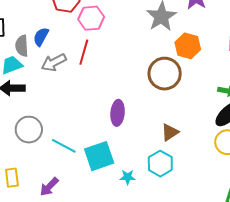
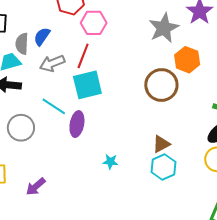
purple ellipse: (118, 113) -> (77, 124), moved
cyan line: (64, 146) -> (54, 106), moved
cyan square: (99, 156) -> (87, 85), moved
cyan hexagon: (160, 164) -> (163, 167), moved
cyan star: (128, 177) -> (110, 162), moved

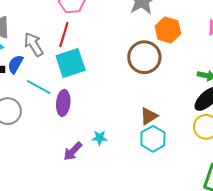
blue semicircle: (42, 36) -> (15, 64), moved
gray arrow: (52, 63) -> (34, 44), turned 85
purple arrow: (36, 187) -> (73, 151), moved

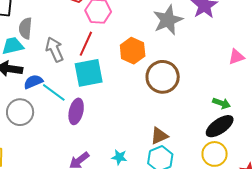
orange hexagon: (168, 30) -> (133, 51), moved
blue semicircle: (15, 64) -> (33, 82), moved, turned 30
cyan star: (100, 138) -> (119, 157), moved

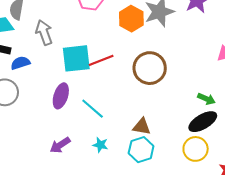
red line: (86, 44) -> (101, 60), moved, turned 40
orange hexagon: (133, 51) -> (131, 19), moved
cyan line: (54, 92) -> (93, 109), moved
brown triangle: (159, 136) -> (142, 127), turned 30

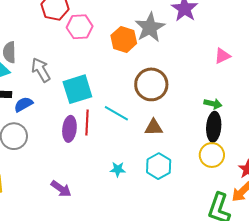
red line: (101, 60) -> (87, 123), moved, turned -55
cyan line: (93, 109) -> (116, 113), moved
black ellipse: (203, 122) -> (214, 127), turned -44
brown triangle: (142, 127) -> (154, 127), moved
purple arrow: (60, 145) -> (61, 189), moved, turned -100

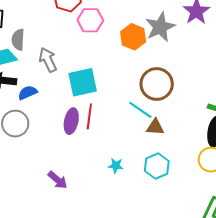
cyan line: (116, 113) -> (140, 110), moved

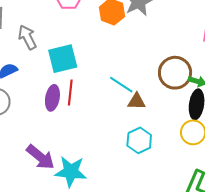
brown circle: (157, 84) -> (175, 73), moved
cyan star: (116, 166) -> (71, 172), moved, size x2.0
purple arrow: (58, 180) -> (40, 157), size x1.4

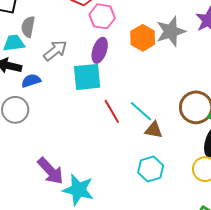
gray arrow: (27, 37) -> (55, 51), turned 70
red line: (70, 93) -> (112, 111), moved, turned -45
purple ellipse: (52, 98) -> (100, 50), moved

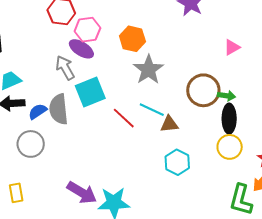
gray semicircle: (28, 27) -> (59, 109), moved, size x1.4
gray star: (171, 31) -> (148, 70), moved
purple ellipse: (100, 50) -> (81, 49), moved, turned -60
gray arrow: (55, 51) -> (65, 68), moved, turned -65

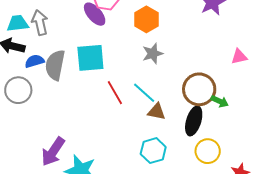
gray arrow: (65, 68) -> (40, 23), moved
gray star: (148, 70) -> (153, 54), size x0.7
black ellipse: (229, 119) -> (194, 121), moved
purple arrow: (82, 193) -> (53, 152), turned 76

